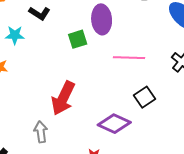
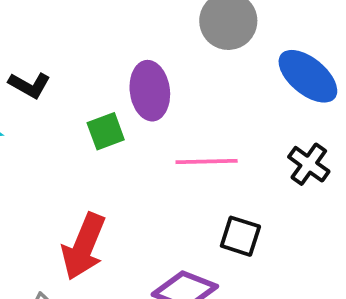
black square: (145, 97) -> (240, 236), turned -35

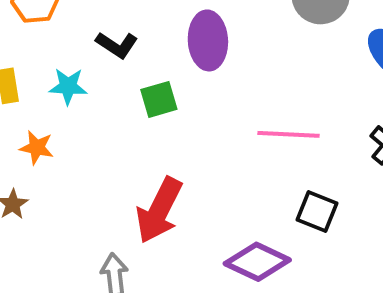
purple ellipse: (150, 91) -> (208, 40), moved
green square: (106, 131) -> (159, 99), moved

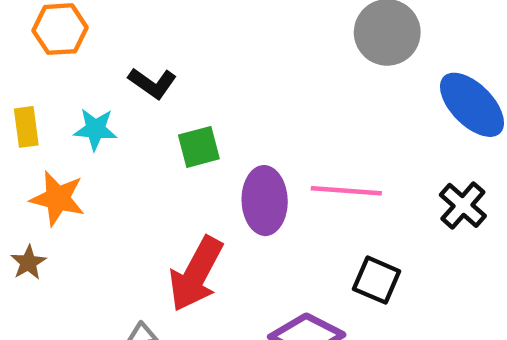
purple ellipse: (208, 40) -> (265, 201), moved
orange star: (37, 148) -> (58, 198), size x1.4

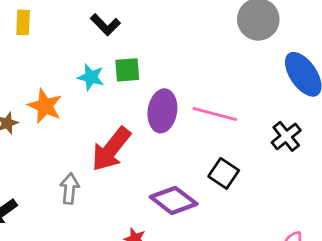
yellow rectangle: (26, 127) -> (23, 22), moved
cyan star: (95, 129) -> (91, 77), moved
orange star: (58, 198) -> (45, 106), moved

